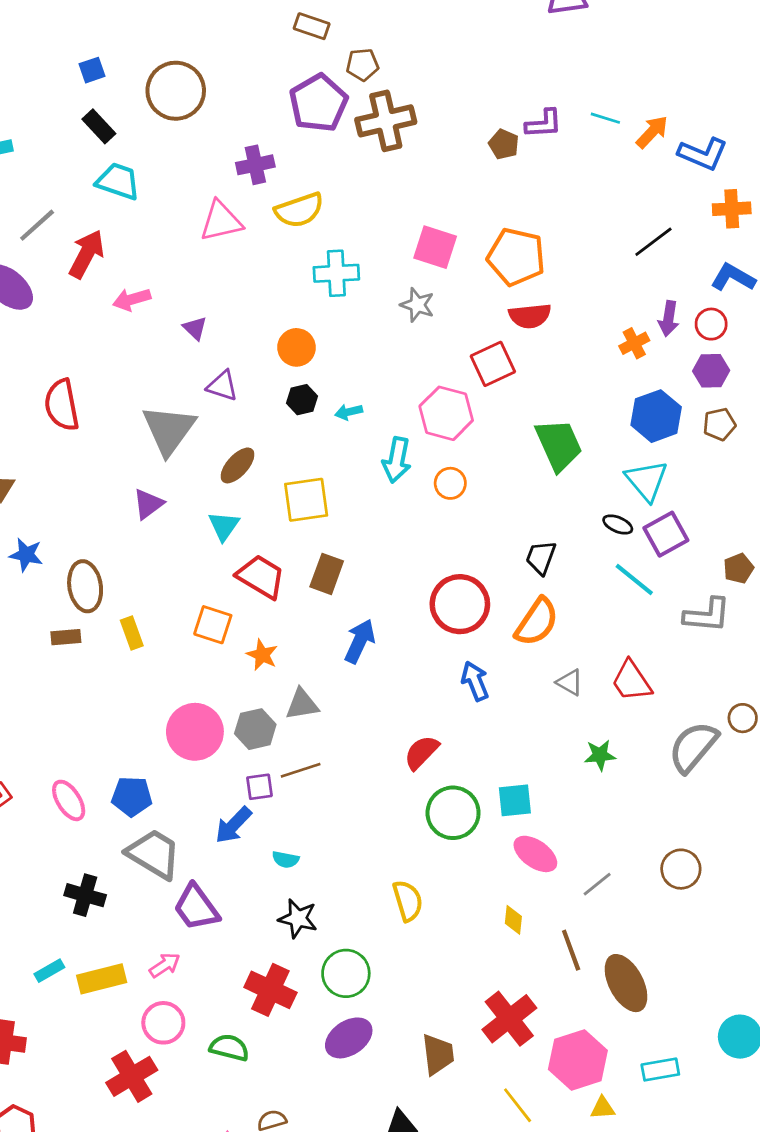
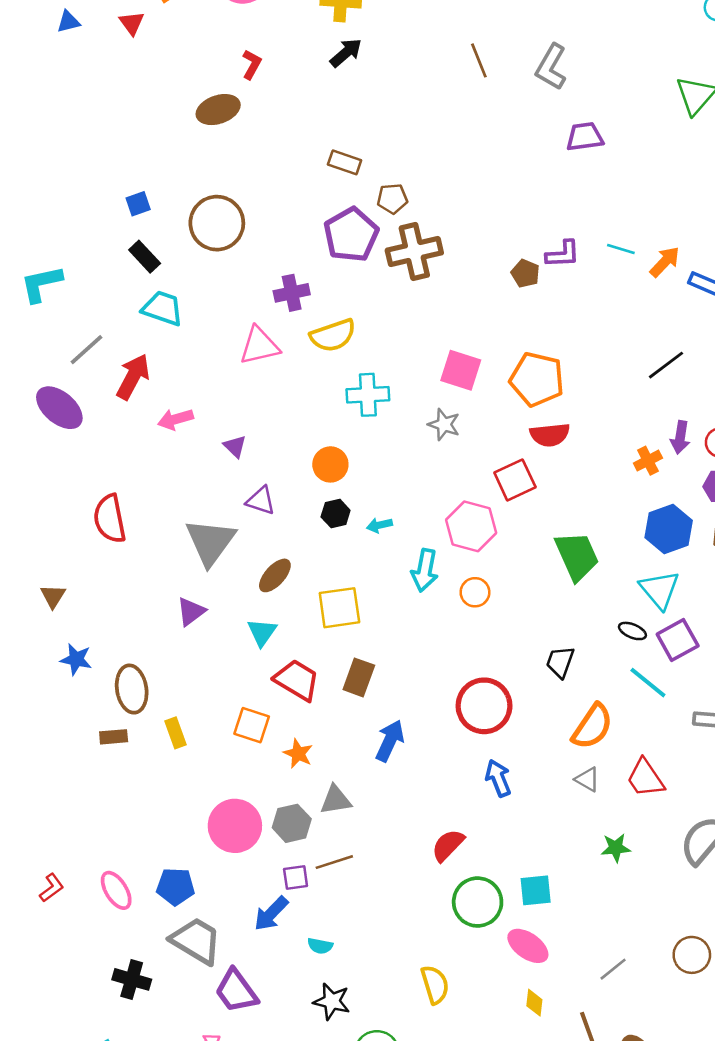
orange semicircle: (537, 622) -> (592, 726), moved
pink ellipse: (535, 854) -> (528, 946), moved

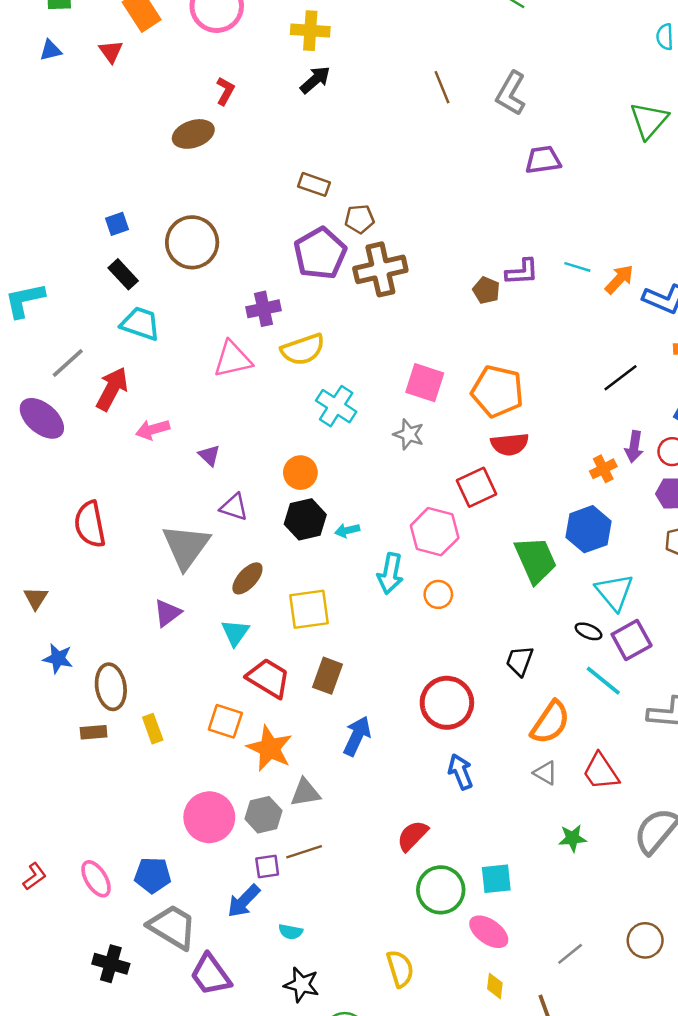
cyan cross: (368, 395) -> (336, 406), turned 36
black hexagon: (336, 514) -> (305, 519), size x1.5
blue hexagon: (669, 529) -> (588, 529), moved
orange star: (298, 754) -> (270, 748), size x1.6

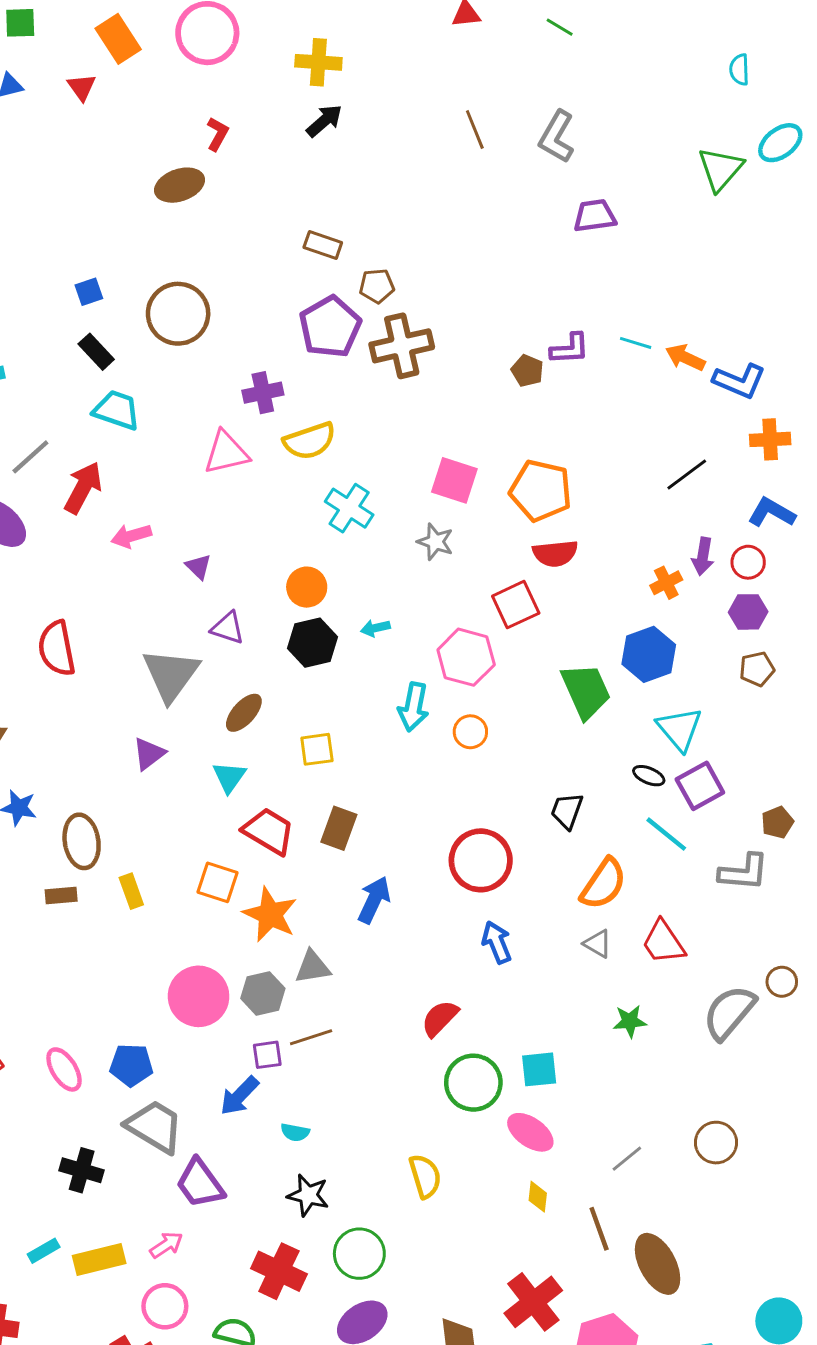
orange arrow: (619, 279) -> (685, 358), turned -108
cyan arrow: (347, 530) -> (375, 628), moved
yellow square: (309, 609) -> (317, 749), size x0.7

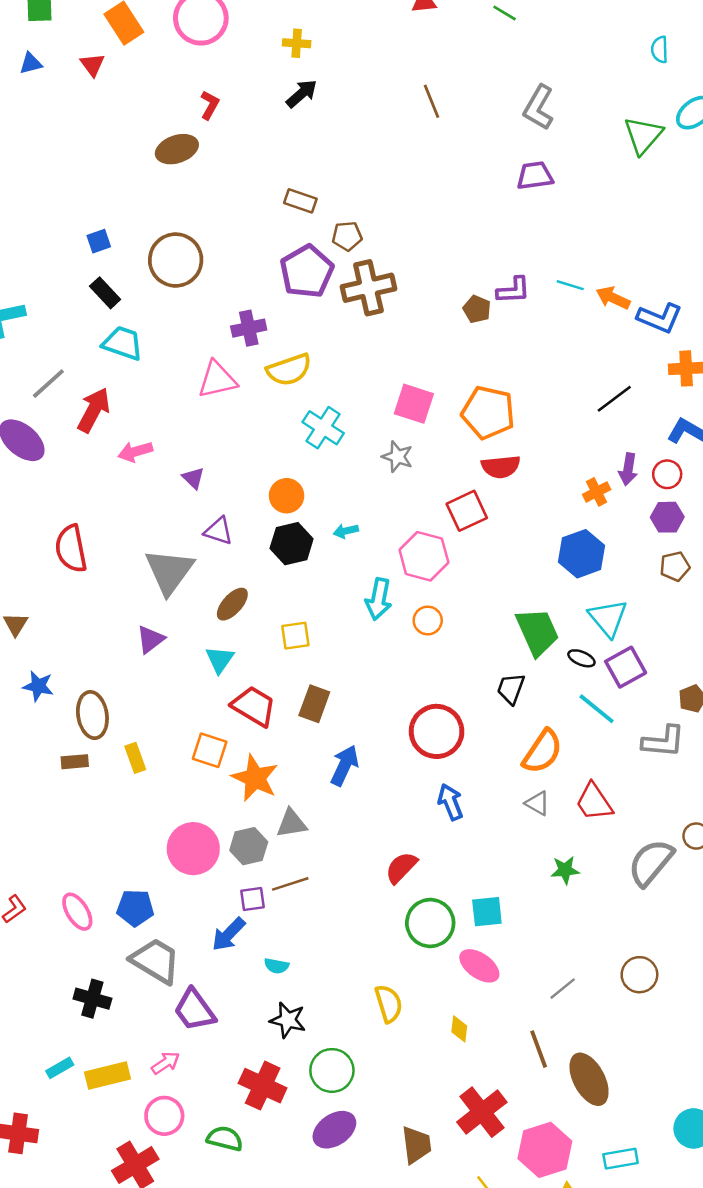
yellow cross: (318, 62) -> (297, 43), size x0.7
gray L-shape: (557, 137) -> (539, 108), moved
green trapezoid: (586, 691) -> (537, 632), moved
yellow diamond: (538, 1197) -> (459, 1029), moved

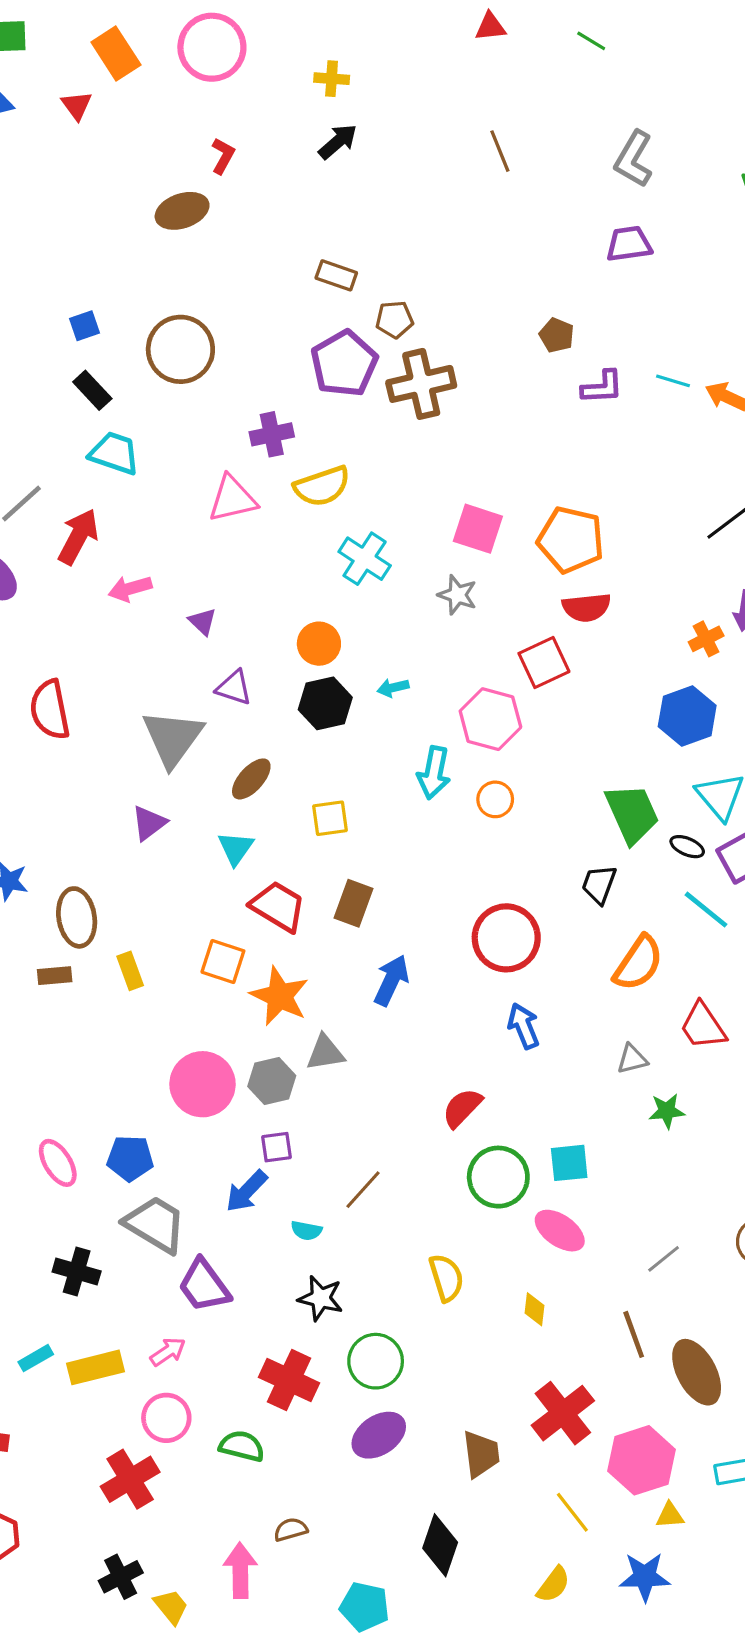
brown pentagon: (477, 309) -> (557, 335), moved
gray triangle: (537, 803) -> (632, 1059), moved, turned -44
brown line: (290, 884) -> (363, 1190), moved, turned -30

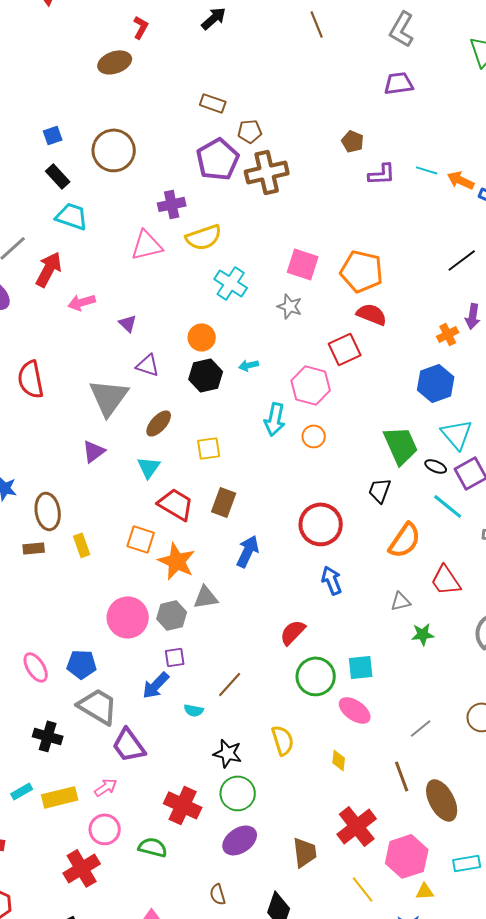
red semicircle: (586, 607) -> (372, 314), turned -152
black star: (321, 1298) -> (228, 753), moved
brown semicircle: (291, 1530) -> (218, 894), moved, turned -90

